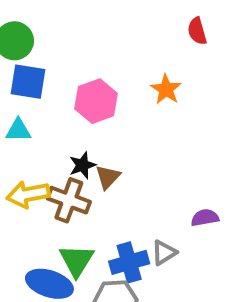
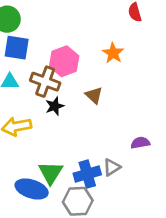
brown triangle: (108, 177) -> (94, 95), moved, turned -30
brown cross: (69, 200) -> (45, 82), moved

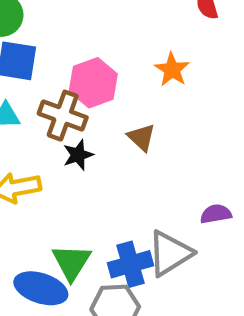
gray triangle: (112, 167) -> (170, 253), size x1.6

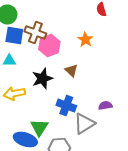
brown cross: (63, 116) -> (35, 32), moved
black star: (78, 155) -> (42, 78), size x1.5
blue cross: (131, 264) -> (66, 106), moved, turned 36

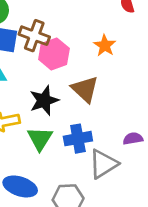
brown triangle: (71, 70) -> (85, 89), size x1.5
blue cross: (66, 106) -> (78, 139), turned -30
green triangle: (39, 128) -> (40, 139), moved

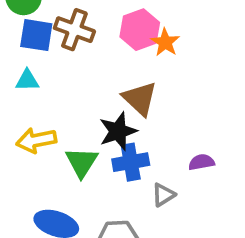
pink hexagon: (54, 54) -> (140, 30), moved
black star: (44, 100) -> (118, 131), moved
gray triangle: (103, 164) -> (163, 195), size x0.6

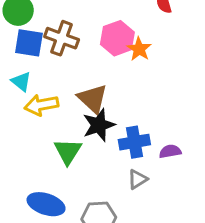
cyan triangle: (27, 80) -> (21, 82), turned 40
brown triangle: (140, 99) -> (93, 99), moved
yellow arrow: (36, 140) -> (41, 105), moved
blue cross: (131, 162) -> (134, 142), moved

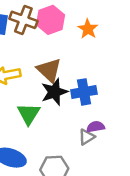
pink hexagon: (117, 38) -> (50, 20), moved
blue cross: (134, 142) -> (84, 92), moved
purple semicircle: (170, 151) -> (96, 127), moved

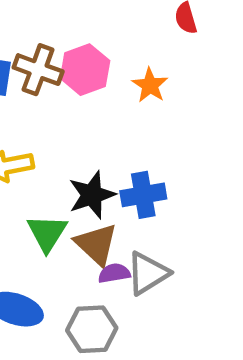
brown triangle: (49, 70) -> (96, 244), moved
purple semicircle: (96, 127) -> (114, 273), moved
gray triangle: (87, 137) -> (148, 273), size x1.5

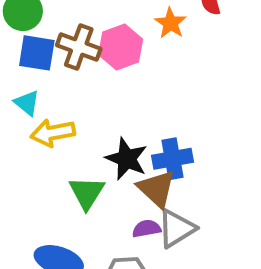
orange star: (150, 85) -> (170, 23), moved
black star: (92, 195) -> (127, 159), turned -30
brown triangle: (96, 244) -> (157, 189), moved

